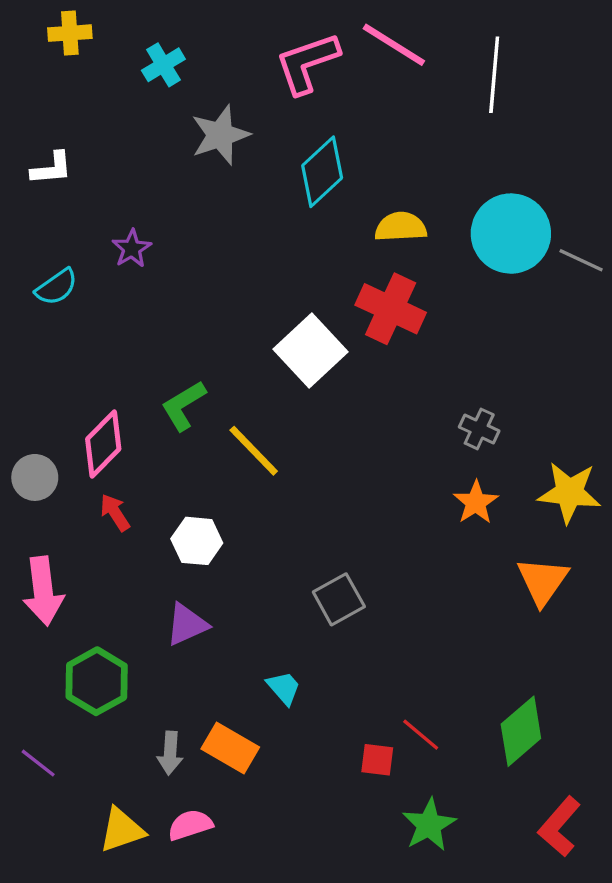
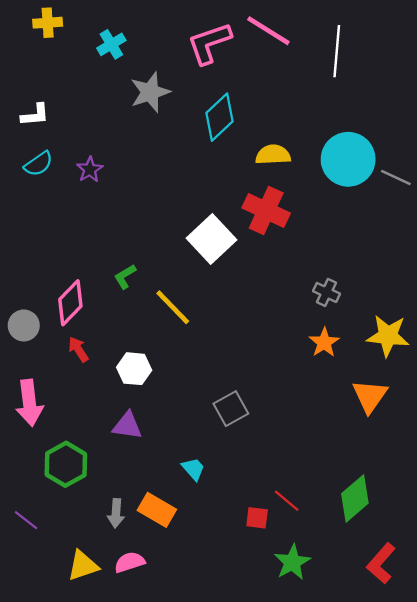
cyan semicircle: (57, 287) -> (39, 164), moved
green L-shape: (183, 406) -> (125, 277), size x0.7
purple triangle: (187, 624) -> (127, 426), turned 32

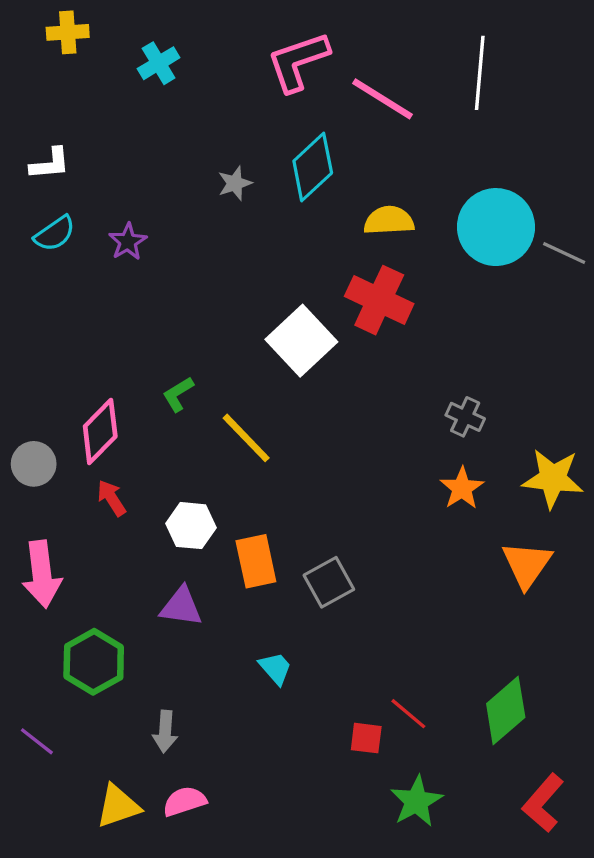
pink line: (268, 31) -> (382, 99), moved
gray star: (150, 92) -> (235, 183), moved, size x0.6
orange rectangle: (157, 510) -> (256, 561), moved, turned 48

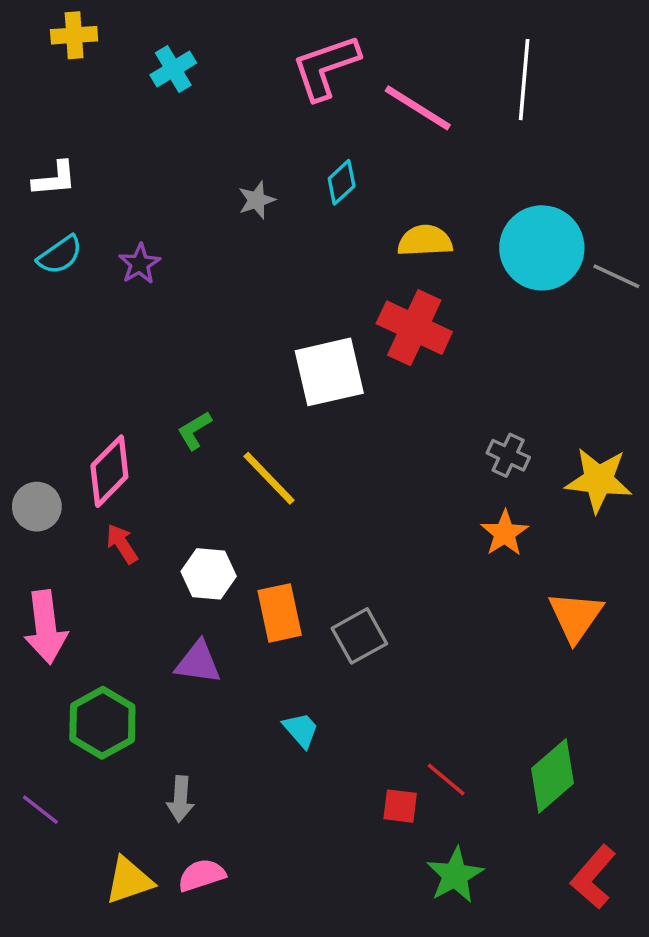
cyan diamond: (313, 167) -> (342, 182), size x0.6
white square: (301, 341) -> (329, 372), turned 30
yellow star: (553, 478) -> (599, 480), moved

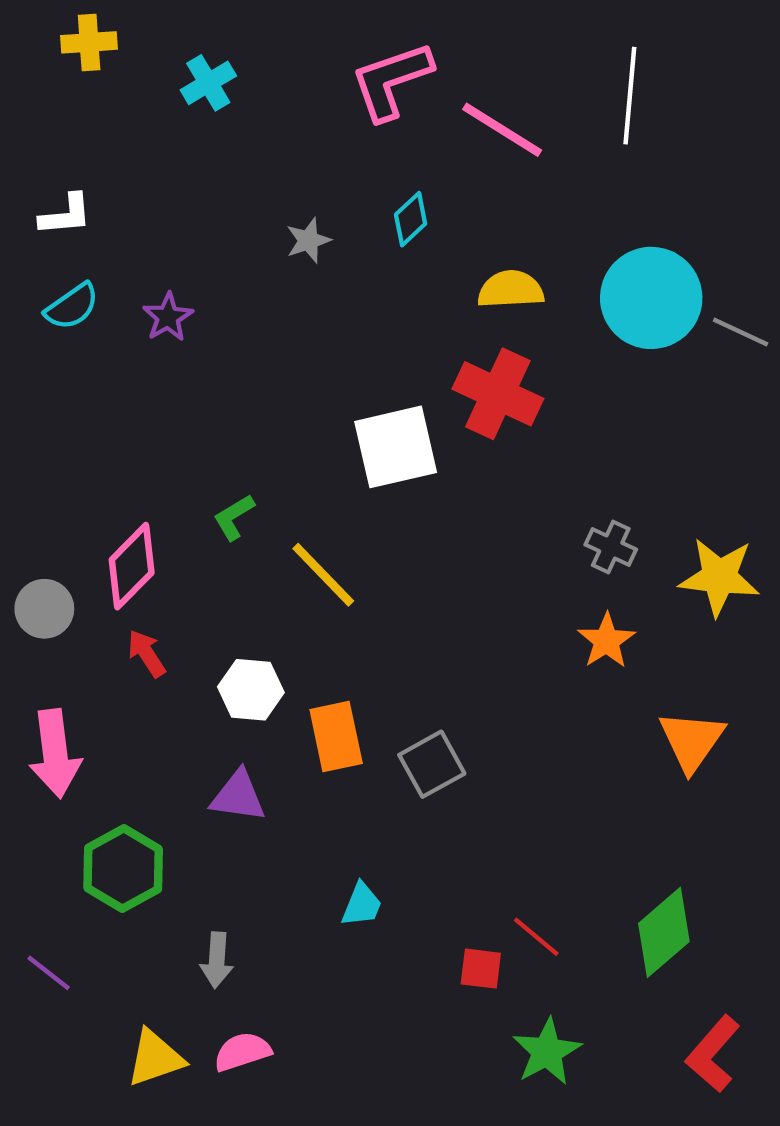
cyan trapezoid: (301, 730) -> (362, 905), moved, turned 63

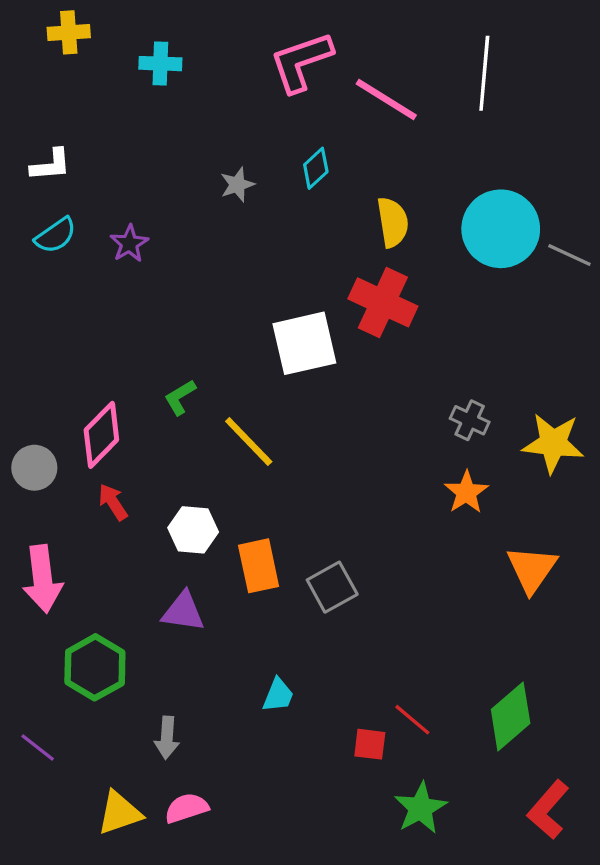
cyan cross: (208, 83) -> (160, 64), turned 33
yellow semicircle: (511, 289) -> (393, 222), turned 84

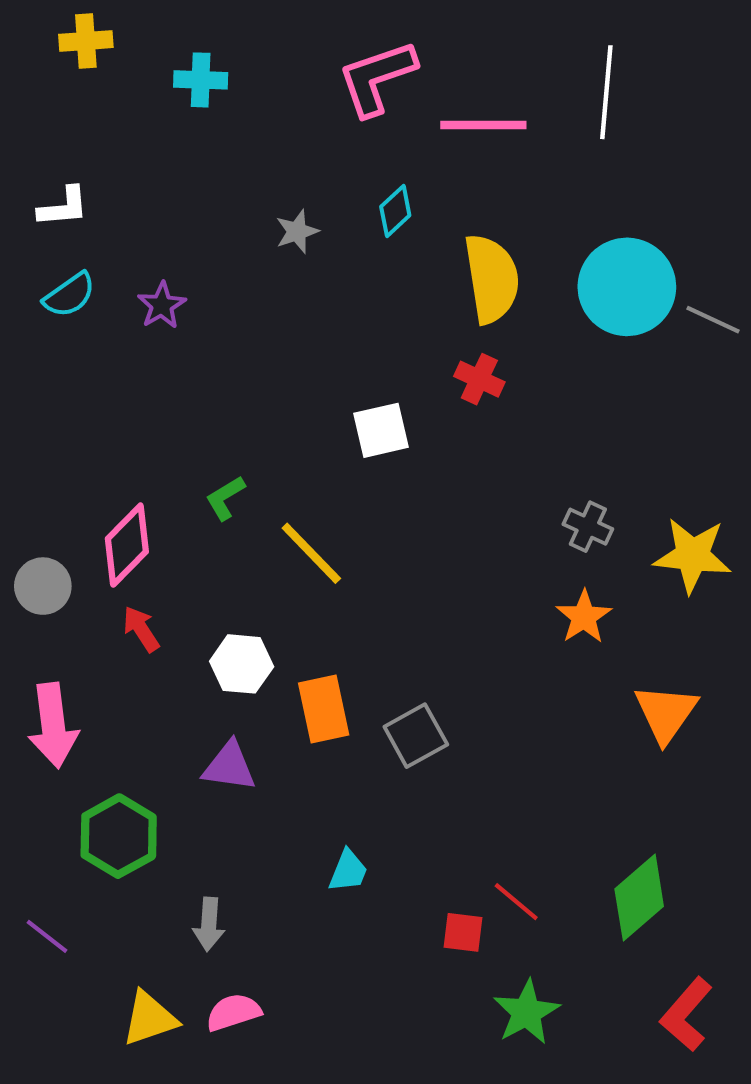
pink line: (386, 100) -> (483, 125), turned -32
yellow semicircle: (393, 222) -> (492, 279), size x1.4
red cross: (383, 302) -> (479, 379), size x0.6
white square: (304, 343) -> (381, 430), size x0.7

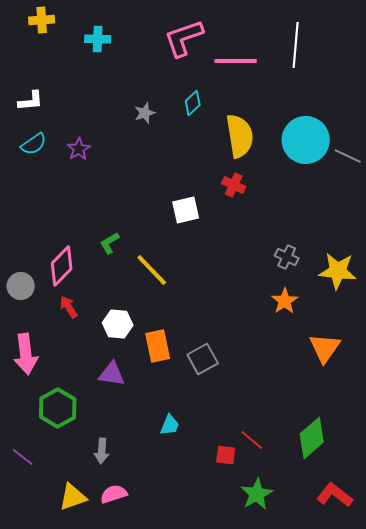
red L-shape: (686, 1014) -> (335, 495), turned 87

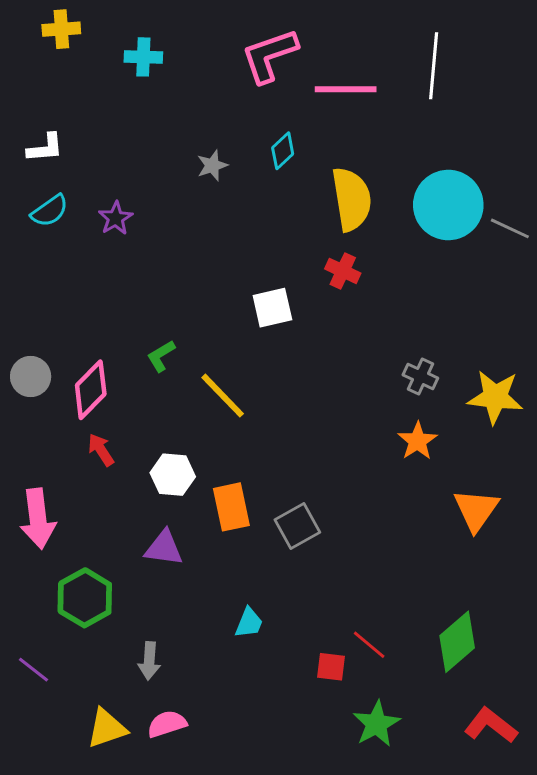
gray circle: (21, 286) -> (31, 377), moved

